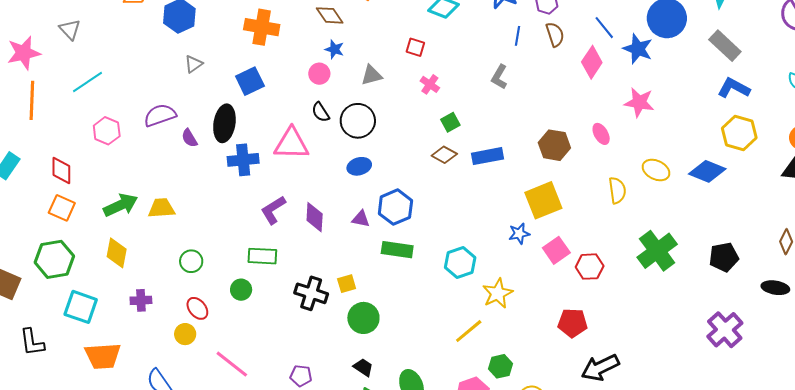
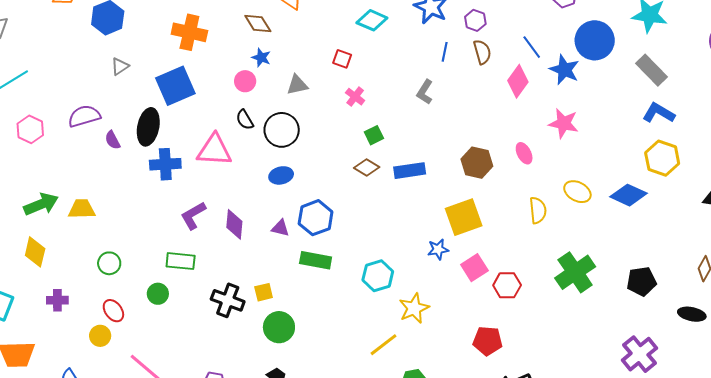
blue square: (250, 81) -> (175, 86), size x1.4

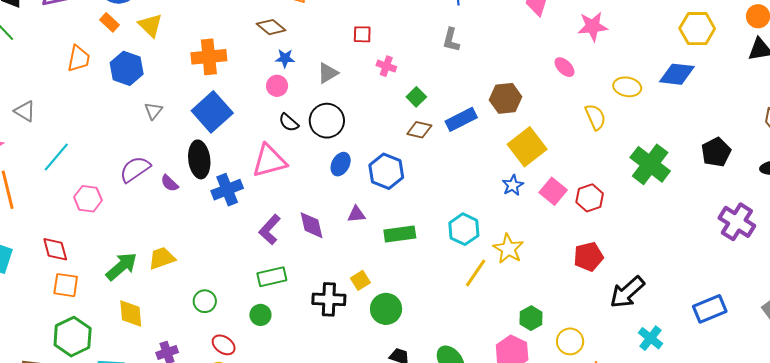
brown hexagon: (477, 163) -> (506, 98), moved
blue ellipse: (281, 175) -> (341, 164), turned -30
blue hexagon: (316, 218) -> (386, 171), moved
yellow line: (384, 345) -> (476, 273), moved

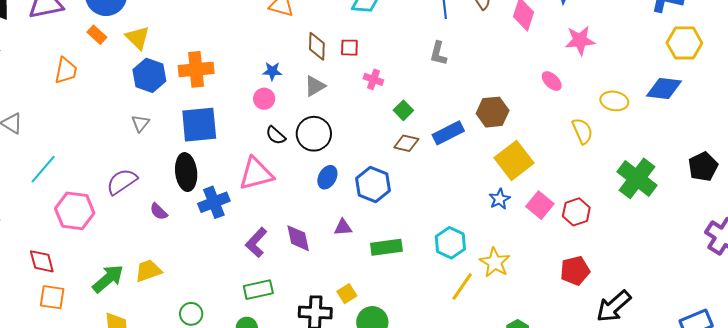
brown diamond: (271, 27) -> (317, 46), moved, turned 52
blue hexagon: (127, 68) -> (149, 75), moved
blue square: (212, 112) -> (199, 125), turned 36
purple semicircle: (170, 183) -> (159, 212), moved
pink hexagon: (88, 199) -> (75, 211), size x1.4

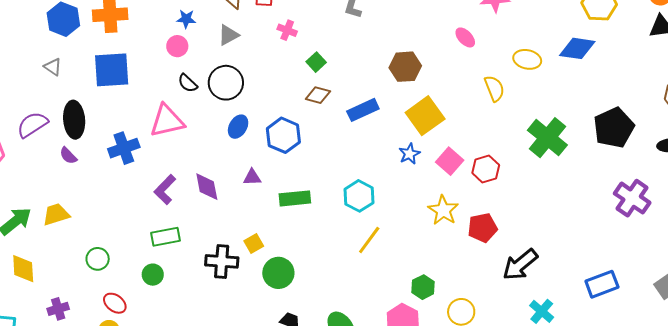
gray triangle: (140, 123) -> (53, 67), turned -36
blue rectangle: (448, 133) -> (363, 110), moved
black pentagon: (703, 167) -> (614, 128), size x1.4
black ellipse: (186, 172) -> (74, 120), moved
yellow star: (495, 262) -> (443, 210), moved

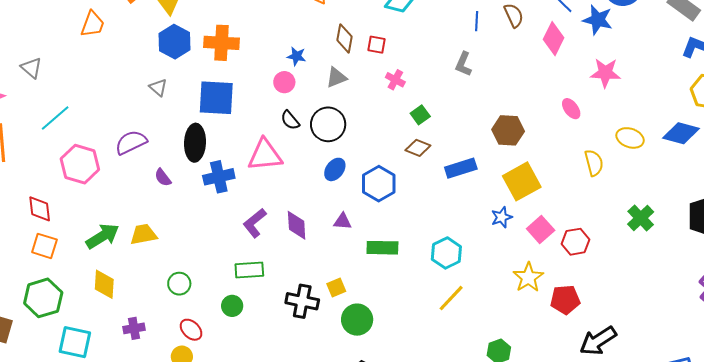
black ellipse: (74, 120) -> (195, 143), moved
green cross: (547, 138) -> (641, 218), size x0.7

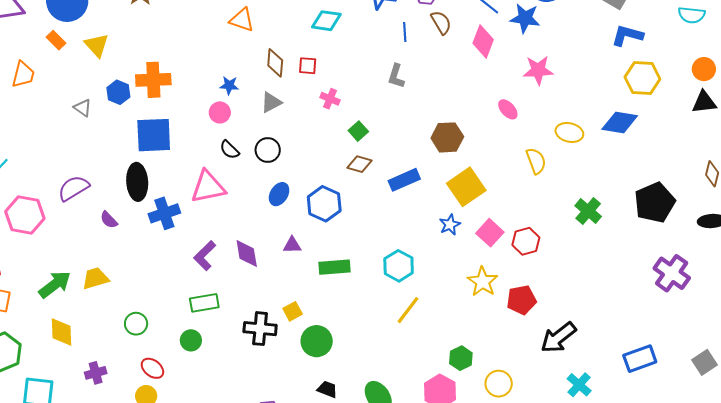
blue hexagon: (175, 42) -> (118, 92), moved, size x0.7
gray triangle: (158, 87) -> (83, 108), moved
black circle: (328, 124) -> (268, 150), size x0.7

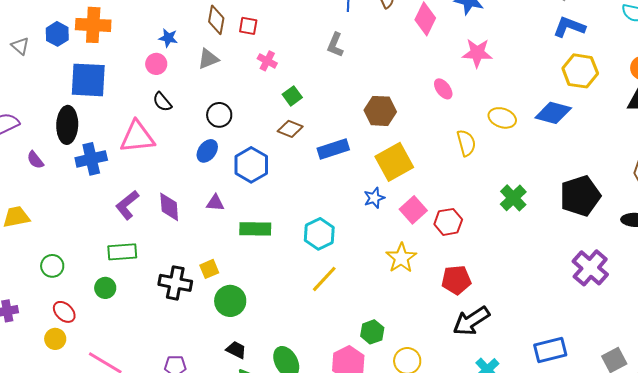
black circle: (268, 150) -> (219, 115), moved
red pentagon: (522, 300) -> (456, 280), moved

